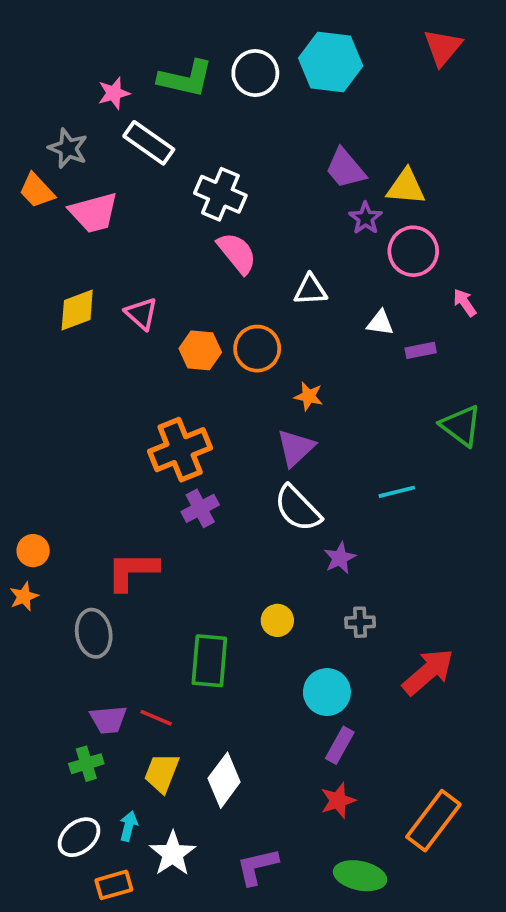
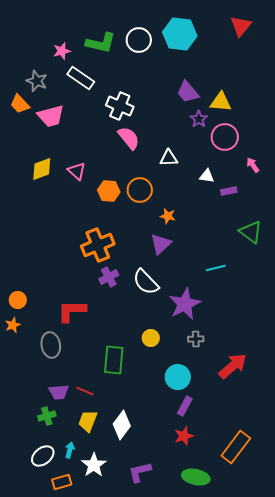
white semicircle: (298, 508) -> (146, 282), moved
purple star: (340, 558) -> (185, 304), size x1.8

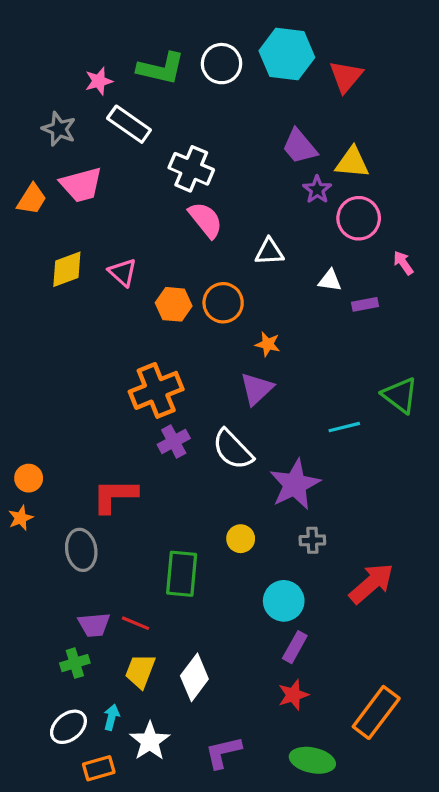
red triangle: (241, 26) -> (346, 76), moved
orange trapezoid: (20, 104) -> (32, 199), moved, turned -105
green triangle: (251, 232) -> (400, 395), moved

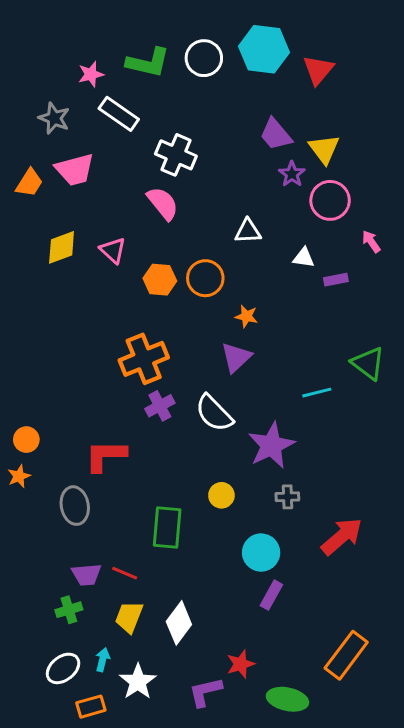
yellow triangle: (352, 162) -> (324, 149), turned 48
pink semicircle: (206, 220) -> (163, 203), moved
red star: (293, 695) -> (241, 664), moved

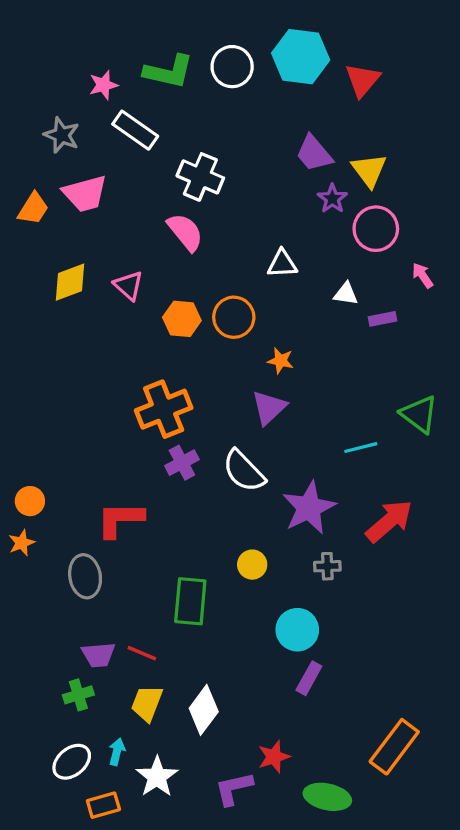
red arrow: (342, 536) -> (389, 521), moved

